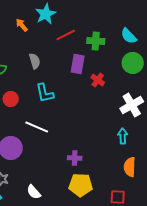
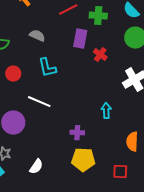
gray semicircle: (35, 61) -> (37, 36), turned -49
cyan arrow: (123, 136) -> (106, 111), moved
white semicircle: (34, 192) -> (36, 167), turned -105

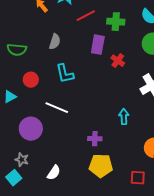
gray semicircle: (37, 36) -> (55, 42), turned 84

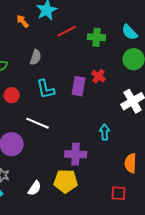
purple rectangle: (98, 45) -> (79, 86), moved
purple cross: (95, 139) -> (76, 154), size x1.5
yellow pentagon: (101, 166) -> (66, 181), moved

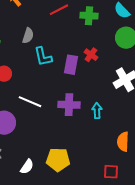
cyan L-shape: (46, 89) -> (43, 57), moved
purple cross: (76, 154) -> (69, 105), moved

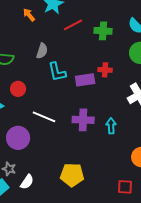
red cross: (91, 55) -> (105, 70), turned -32
purple rectangle: (71, 65) -> (85, 80), turned 72
white semicircle: (27, 167) -> (27, 182), moved

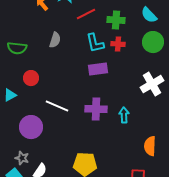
red cross: (105, 70) -> (118, 44), moved
cyan L-shape: (57, 72) -> (95, 43), moved

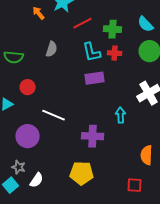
purple cross: (96, 109) -> (93, 136), moved
cyan arrow: (124, 115) -> (121, 115), moved

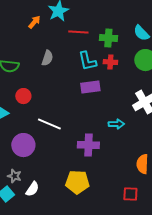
orange arrow: (39, 13) -> (34, 22), turned 80
red line: (83, 23) -> (78, 32), turned 30
cyan arrow: (121, 115) -> (116, 124), turned 91

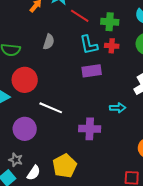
red line: (78, 32) -> (80, 16), turned 30
red circle: (23, 96) -> (25, 80), size x1.6
yellow pentagon: (77, 182) -> (65, 166), moved, turned -30

